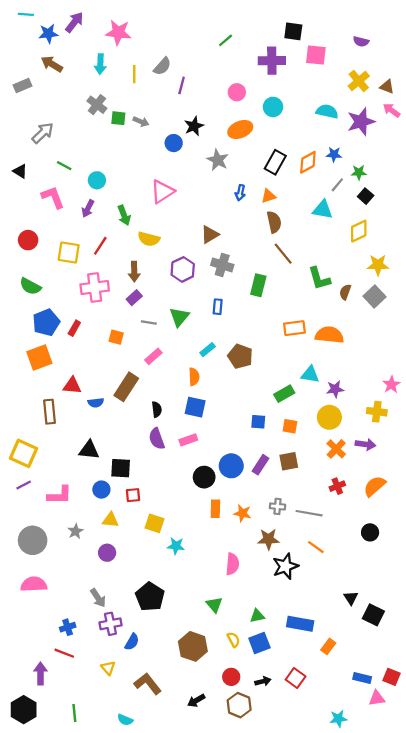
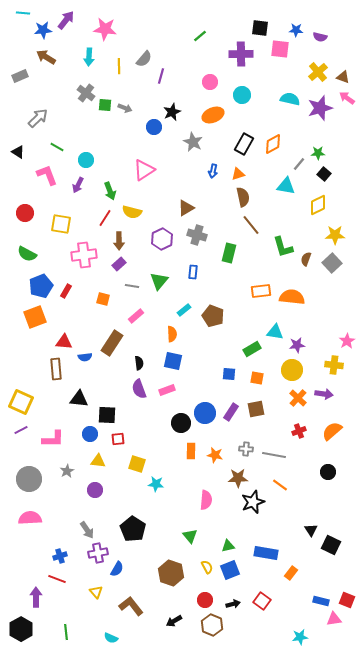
blue star: (334, 154) -> (296, 30), moved
red line: (100, 246) -> (105, 218), moved
brown rectangle: (50, 412) -> (56, 369), moved

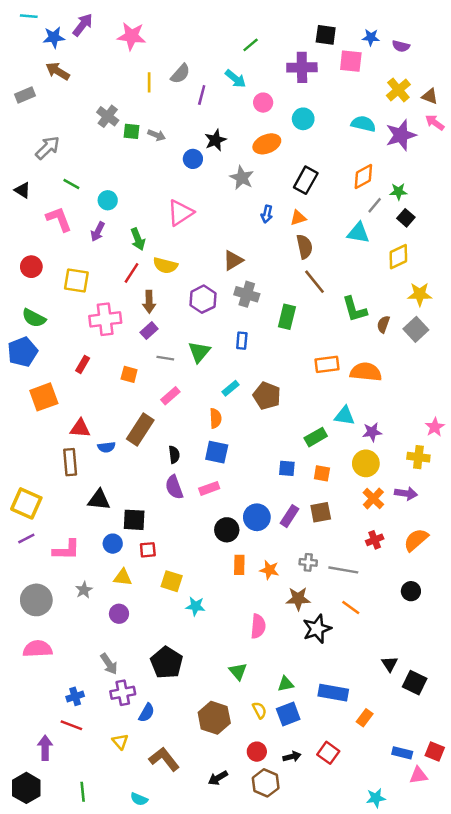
cyan arrow: (89, 57) -> (236, 79), moved, turned -54
orange diamond: (273, 144) -> (363, 176), moved
blue pentagon: (41, 286) -> (23, 352), moved

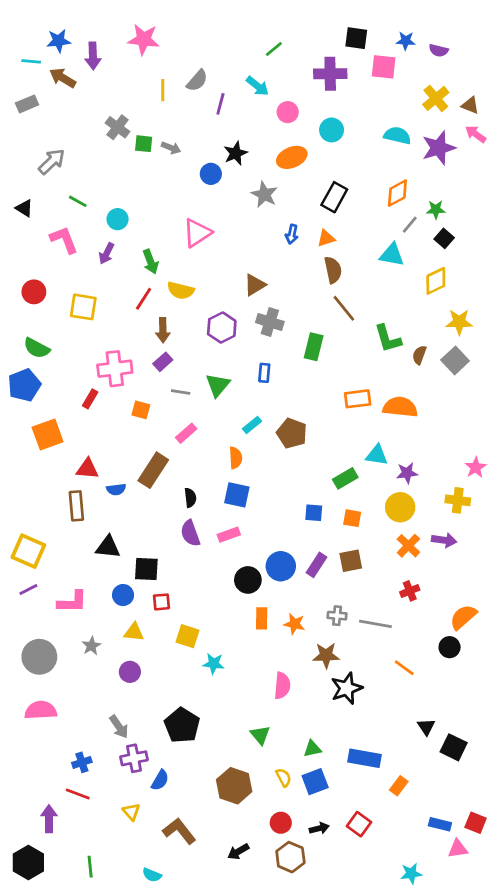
cyan line: (29, 16) -> (31, 61), moved
purple arrow: (83, 25) -> (93, 56), moved, turned 140
pink cross: (105, 319) -> (115, 369), moved
orange semicircle: (416, 540) -> (463, 617), moved
orange line: (351, 607) -> (404, 668), moved

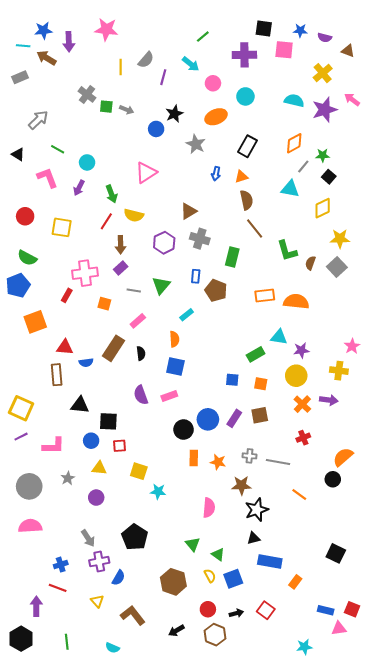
brown triangle: (470, 105) -> (348, 51), moved
brown pentagon: (292, 433) -> (216, 290), moved
black semicircle: (190, 498) -> (141, 353), moved
black triangle: (426, 727) -> (254, 538), moved, turned 48
green triangle: (312, 749) -> (218, 554), moved, turned 48

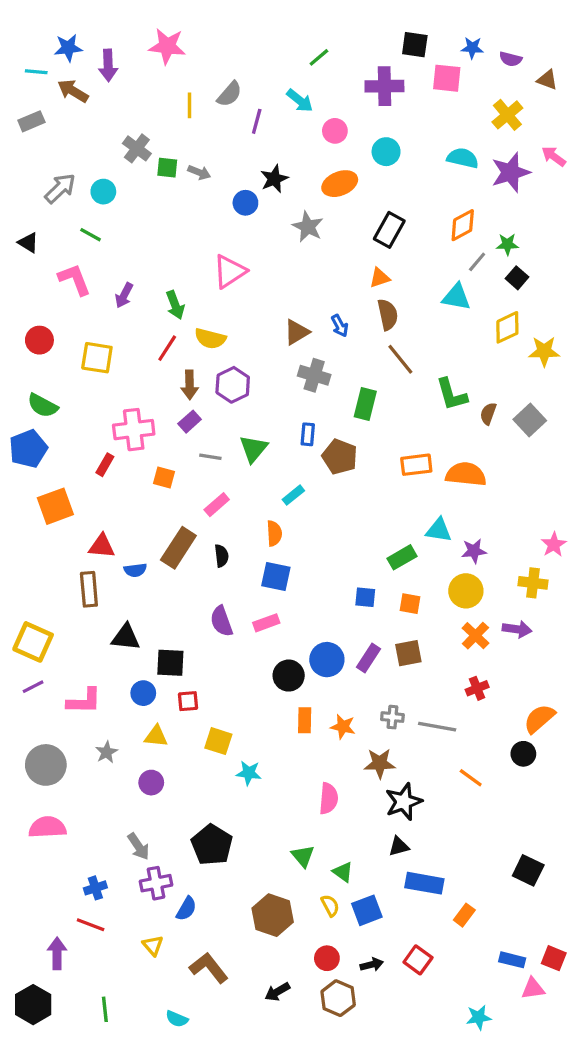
cyan circle: (87, 162) -> (103, 192), moved
blue arrow: (216, 174) -> (340, 326), moved, turned -40
yellow star: (340, 239) -> (544, 351), moved
purple hexagon: (164, 243) -> (233, 385), moved

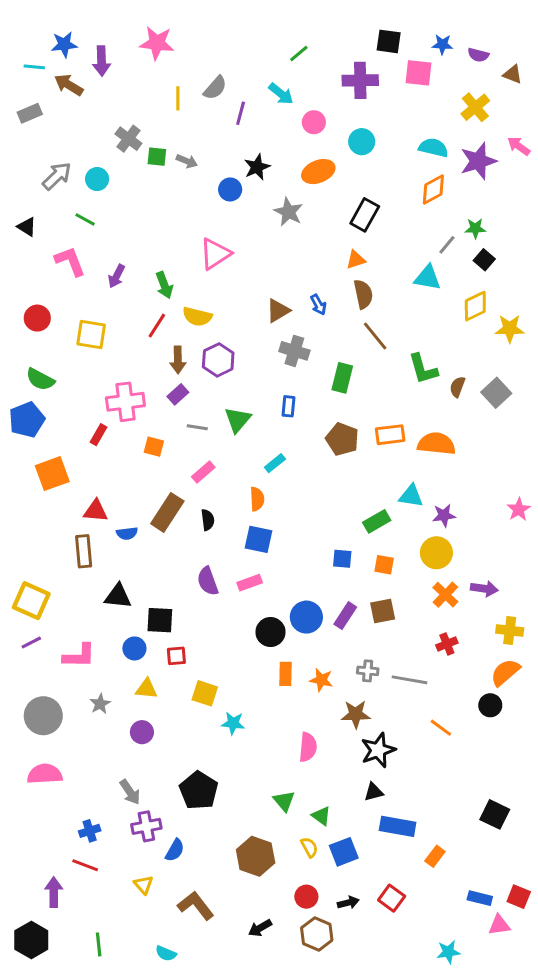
orange diamond: (463, 225) -> (433, 189), moved
brown pentagon: (340, 457) -> (342, 439), moved
yellow cross: (533, 583) -> (510, 631), moved

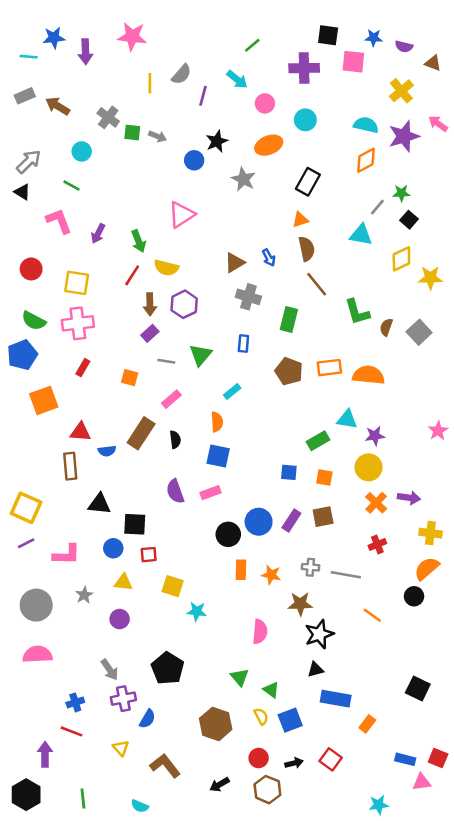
brown arrow: (69, 85) -> (58, 106), moved
gray arrow: (57, 176) -> (29, 162), moved
pink cross: (125, 402) -> (78, 323), moved

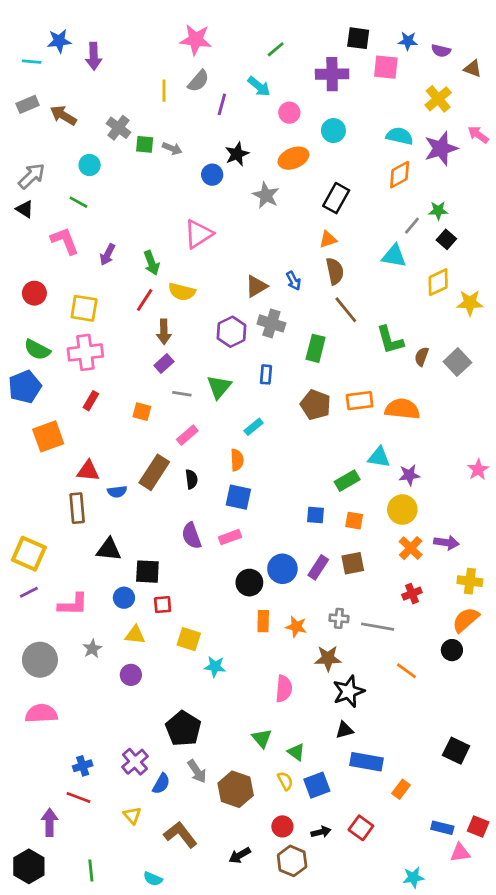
pink star: (132, 36) -> (196, 40), moved
purple hexagon: (184, 304) -> (231, 332), moved
gray arrow: (109, 670) -> (197, 771), moved
purple cross: (123, 699) -> (135, 762), turned -30

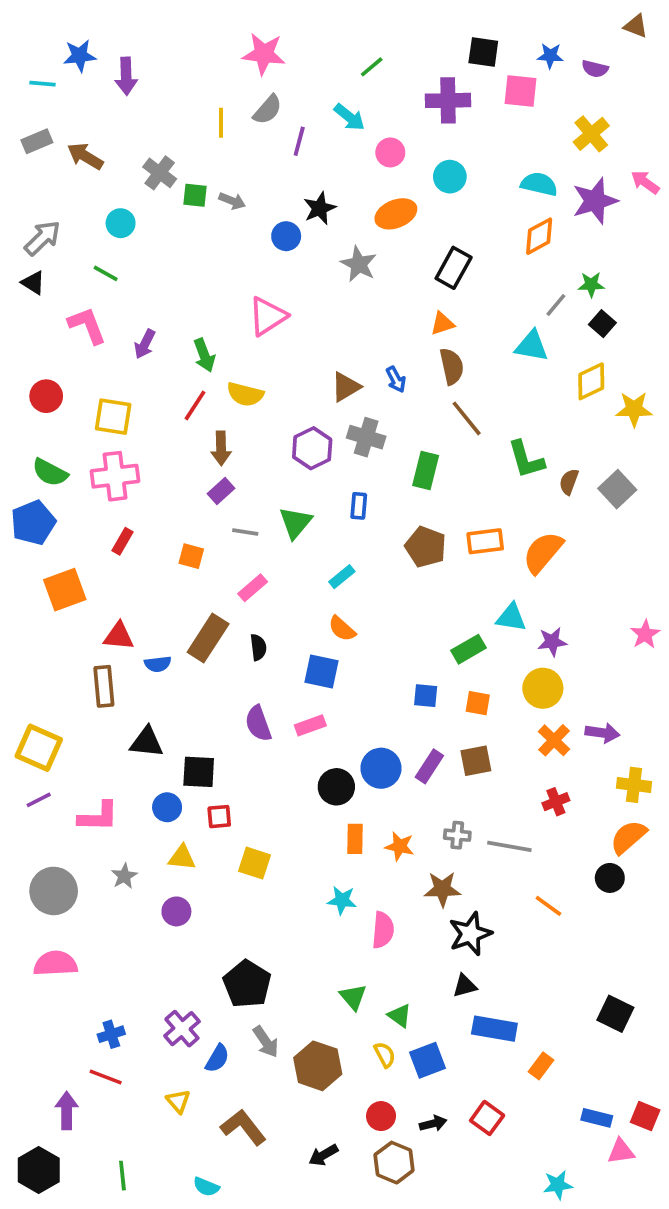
brown triangle: (473, 69) -> (636, 26), moved
orange semicircle: (402, 409) -> (543, 552), turned -56
orange semicircle: (237, 460) -> (342, 629), moved, turned 135
cyan star: (215, 667) -> (342, 900), moved

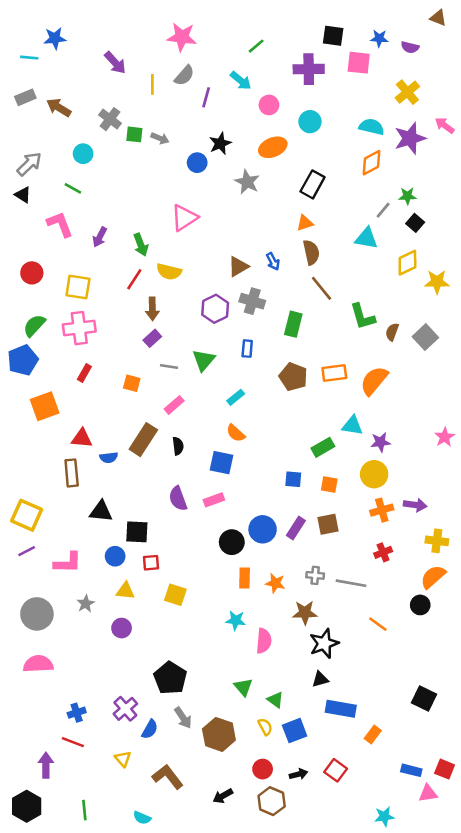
purple arrow: (126, 76) -> (115, 63), moved, turned -40
green semicircle: (50, 472) -> (34, 325), turned 105
orange cross: (554, 740) -> (382, 510), turned 30

